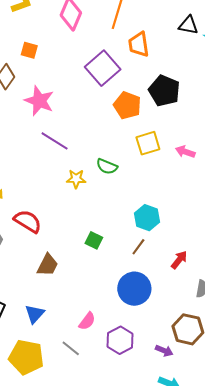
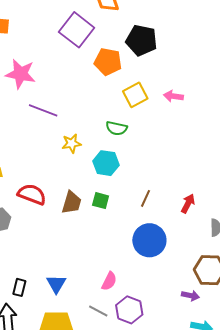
green semicircle: (107, 166) -> (117, 128), moved
cyan hexagon: (147, 218) -> (106, 163), moved
brown trapezoid: (48, 265) -> (72, 203), moved
purple hexagon: (120, 340) -> (129, 310), moved

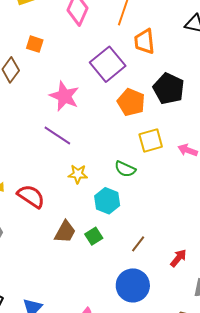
pink star: (21, 74) -> (64, 96), moved
red semicircle: (32, 194) -> (31, 196), moved
green square: (101, 201) -> (94, 236), turned 30

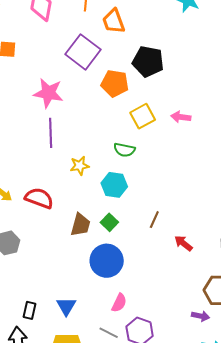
purple line: (57, 136) -> (51, 133), turned 68
red arrow: (178, 258) -> (183, 243), moved, turned -78
blue circle: (133, 285) -> (107, 261), moved

